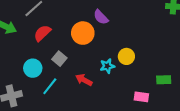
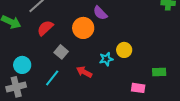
cyan circle: (33, 68) -> (22, 65), moved

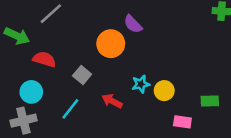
red semicircle: (45, 28) -> (44, 59), moved, turned 60
yellow circle: (124, 50) -> (164, 91), moved

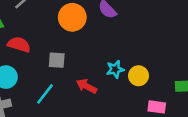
orange circle: (111, 44) -> (72, 17), moved
gray square: (82, 75) -> (57, 60), turned -36

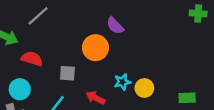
orange circle: (72, 17) -> (95, 48), moved

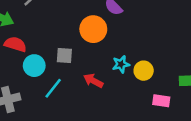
red semicircle: (32, 59) -> (15, 44), moved
cyan circle: (20, 89) -> (34, 66), moved

